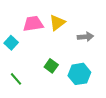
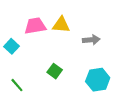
yellow triangle: (57, 23) -> (61, 25), turned 42
cyan hexagon: (79, 74) -> (98, 80), moved

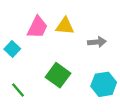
pink trapezoid: (35, 26) -> (37, 27), turned 125
green square: (55, 71) -> (58, 75), size x1.5

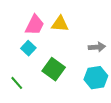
gray arrow: (97, 42) -> (97, 47), moved
cyan square: (12, 49) -> (28, 48), moved

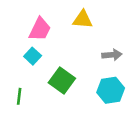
yellow triangle: (60, 24) -> (83, 19), moved
green line: (17, 83) -> (19, 96), turned 48

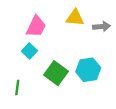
gray arrow: (112, 55) -> (102, 27), moved
cyan hexagon: (111, 90) -> (88, 70), moved

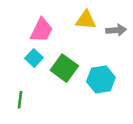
green square: (56, 73) -> (64, 68), moved

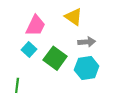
yellow triangle: (86, 20) -> (74, 17), turned 30
gray arrow: (116, 30) -> (87, 42), moved

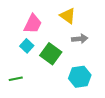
cyan hexagon: (87, 68) -> (80, 77), moved
green line: (17, 85) -> (16, 79), turned 72

